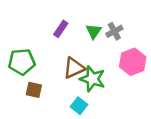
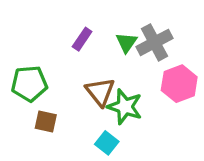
gray cross: (114, 31) -> (154, 42), size x1.5
brown triangle: (74, 68) -> (100, 92), turned -45

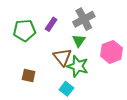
green triangle: (126, 42) -> (79, 41), moved
gray cross: (154, 42) -> (84, 19), moved
green pentagon: (29, 84) -> (24, 30), moved

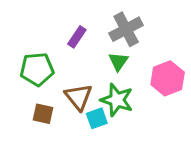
green pentagon: (24, 30) -> (37, 69), moved
brown triangle: (62, 57) -> (78, 97), moved
cyan square: (66, 89) -> (97, 118), moved, turned 32

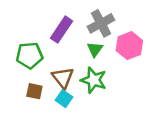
purple rectangle: (77, 37) -> (62, 30), size x1.5
pink hexagon: (168, 78) -> (129, 46), moved
cyan square: (97, 118) -> (64, 99), moved, turned -35

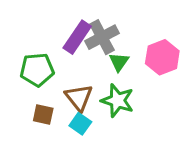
gray cross: (101, 23) -> (102, 37), moved

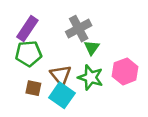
purple rectangle: (77, 37) -> (27, 29), moved
pink hexagon: (162, 57) -> (125, 71), moved
cyan square: (80, 124) -> (62, 95), size x1.5

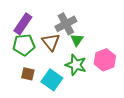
brown triangle: (61, 75) -> (51, 42), moved

